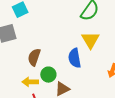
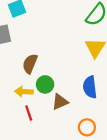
blue semicircle: (75, 58) -> (90, 87), moved

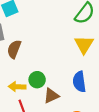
brown semicircle: (30, 64) -> (14, 49), moved

